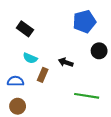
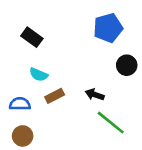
black arrow: (66, 62) -> (95, 95), moved
brown rectangle: (43, 75) -> (55, 96), turned 40
green line: (87, 96) -> (111, 123), turned 30

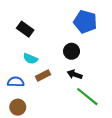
blue pentagon: (108, 28) -> (85, 22), turned 30
black circle: (127, 65) -> (72, 51), moved

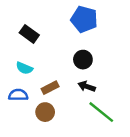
blue pentagon: (85, 22) -> (84, 19), moved
cyan semicircle: (30, 59) -> (24, 68), moved
brown circle: (18, 107) -> (45, 112), moved

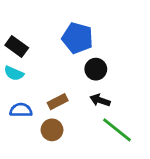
blue pentagon: (84, 19) -> (77, 38), moved
black rectangle: (29, 34) -> (17, 47), moved
cyan semicircle: (24, 68) -> (14, 73), moved

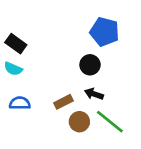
blue pentagon: (77, 38) -> (105, 32), moved
brown rectangle: (58, 102) -> (64, 102), moved
brown circle: (52, 130) -> (79, 122), moved

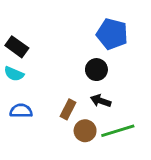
brown rectangle: (64, 102) -> (68, 109), turned -36
green line: (110, 122) -> (118, 131), turned -56

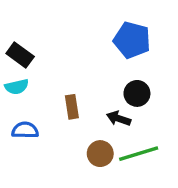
black circle: (96, 70) -> (137, 93), moved
cyan semicircle: (14, 74) -> (17, 87), turned -36
brown rectangle: (68, 109) -> (72, 107), moved, turned -36

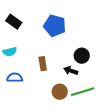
blue pentagon: (132, 40) -> (55, 26), moved
black rectangle: (20, 55) -> (14, 22), moved

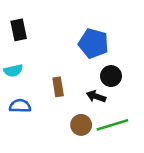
black rectangle: (14, 22) -> (19, 30), turned 42
blue pentagon: (55, 26) -> (93, 43), moved

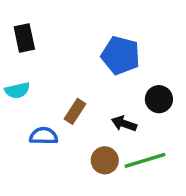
black circle: (111, 76) -> (159, 99), moved
brown rectangle: (58, 87) -> (75, 111), turned 42
blue semicircle: (20, 106) -> (44, 136), moved

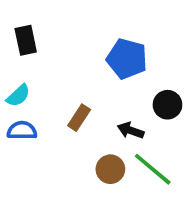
cyan semicircle: (17, 90) -> (18, 96), turned -30
blue semicircle: (44, 136) -> (22, 131), moved
green line: (145, 160) -> (153, 169), turned 57

